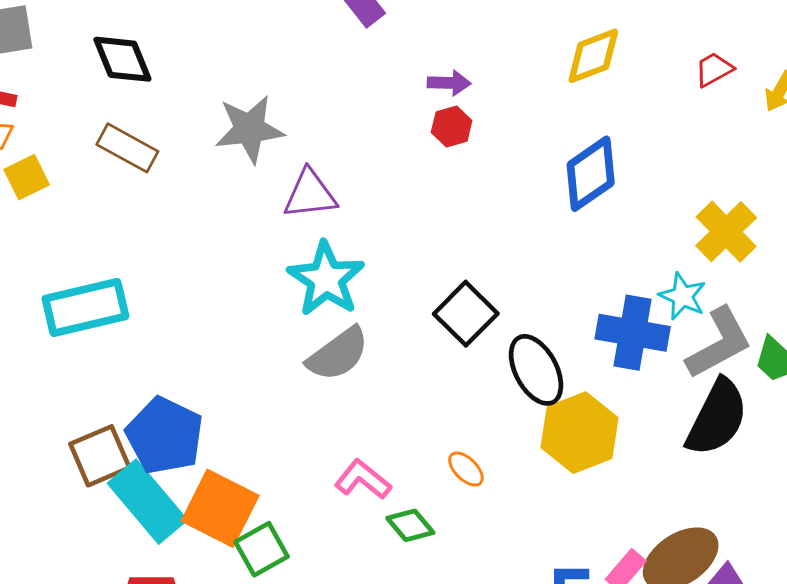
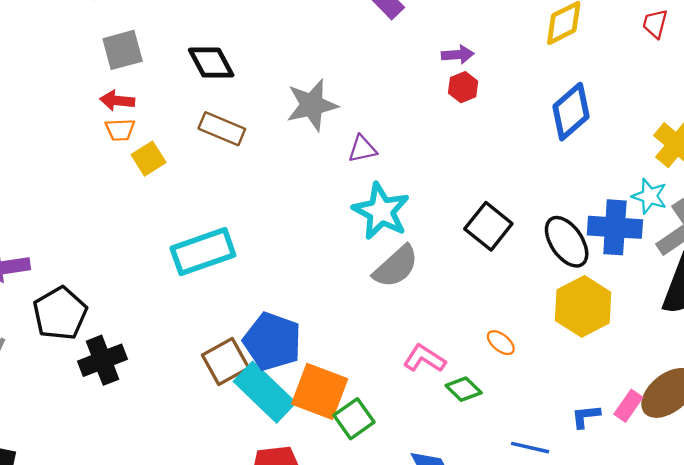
red trapezoid: (714, 69) -> (655, 24), turned -40
purple triangle: (310, 194) -> (362, 149), size x0.7
black ellipse: (536, 370) -> (567, 242), moved

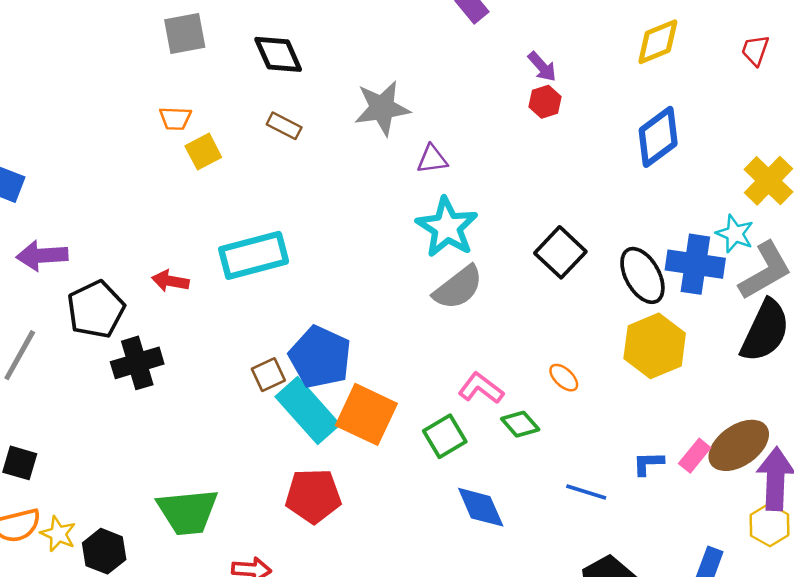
purple arrow: (458, 55) -> (542, 67), turned 48
red arrow: (117, 101) -> (170, 281), moved
brown rectangle: (222, 129) -> (284, 126), size x0.7
brown square: (226, 362) -> (268, 375), size x0.7
green square: (354, 419) -> (445, 436), moved

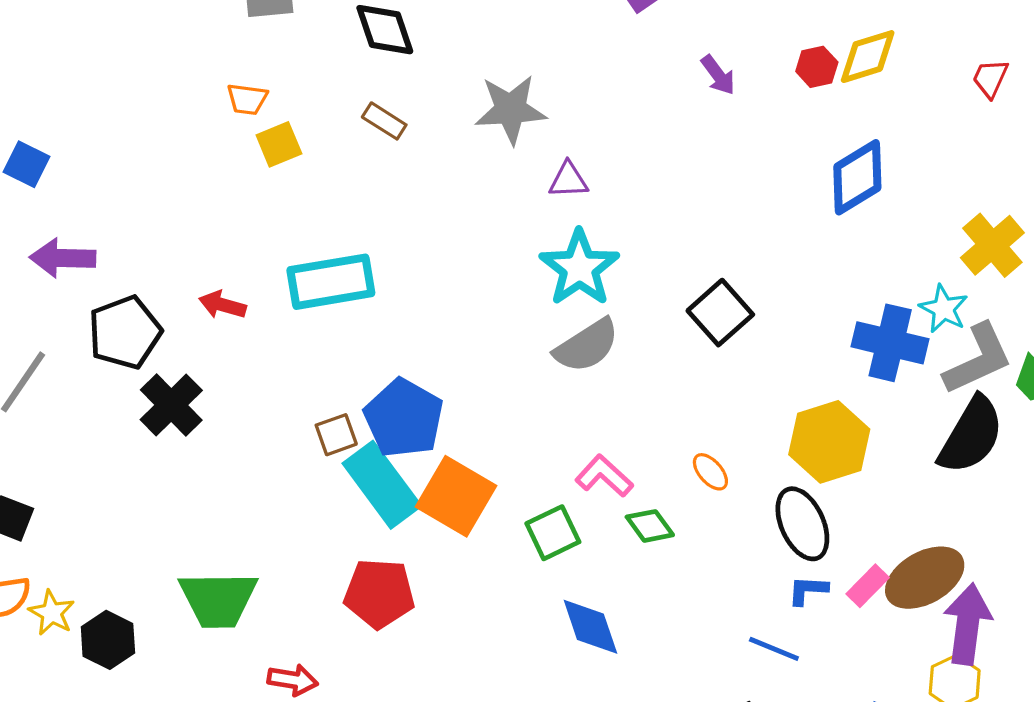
red hexagon: (545, 102) -> (817, 67), moved
black ellipse: (642, 275) -> (802, 524), moved
black cross: (137, 363) -> (171, 405), turned -33
blue line: (586, 492) -> (774, 649), moved

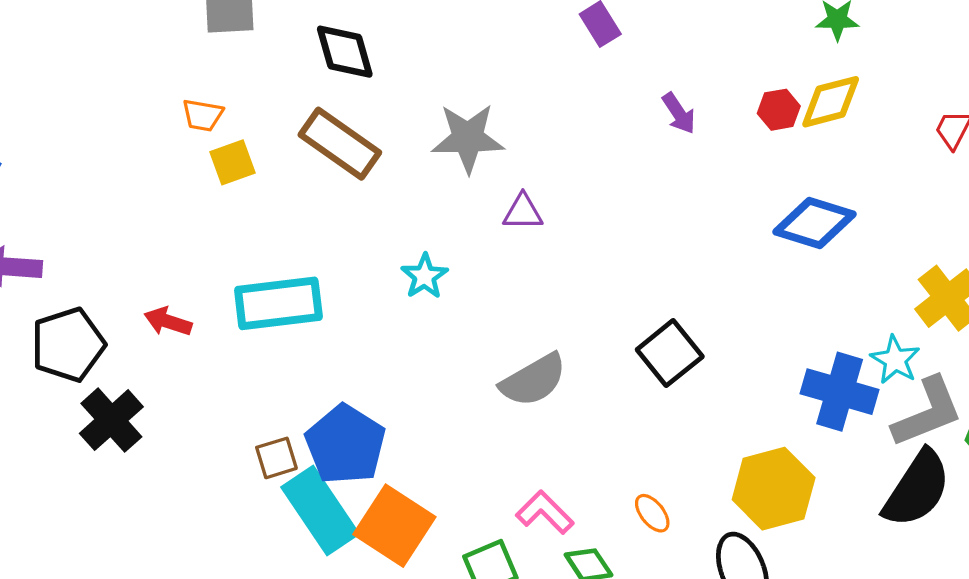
brown rectangle: (384, 121) -> (340, 144), size x1.8
blue diamond: (857, 177) -> (814, 223), turned 46
cyan star: (579, 268) -> (425, 276), moved, size x0.6

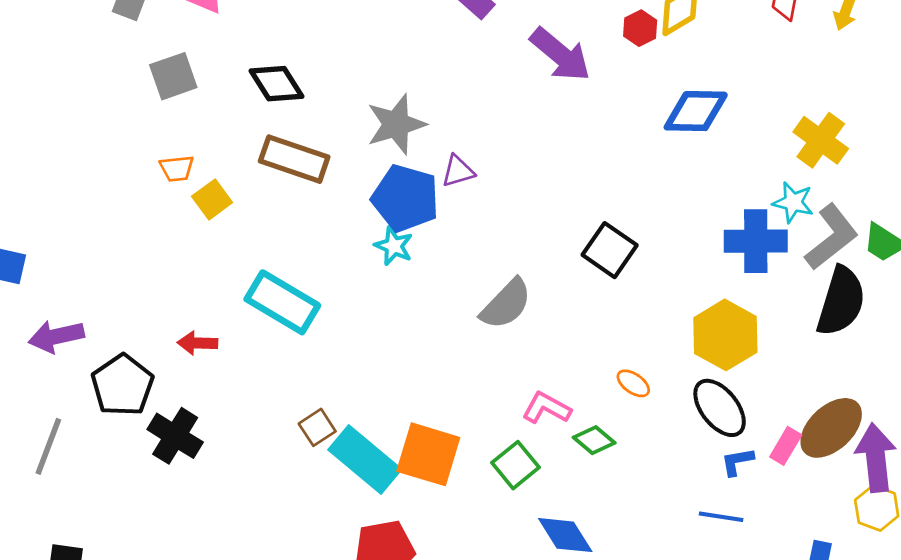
purple arrow: (679, 113) -> (560, 55), size x1.8
cyan rectangle: (278, 303) -> (282, 302), turned 54
blue pentagon: (345, 444) -> (405, 198), moved

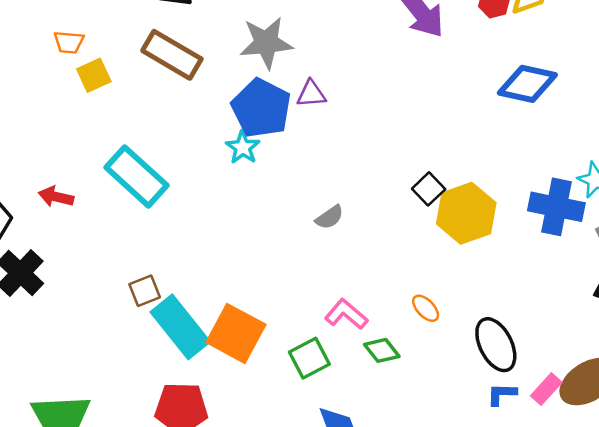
black square: (610, 250) -> (429, 189), size x0.7
gray semicircle: (506, 304) -> (330, 217), size x0.6
yellow hexagon: (725, 335) -> (466, 213), moved

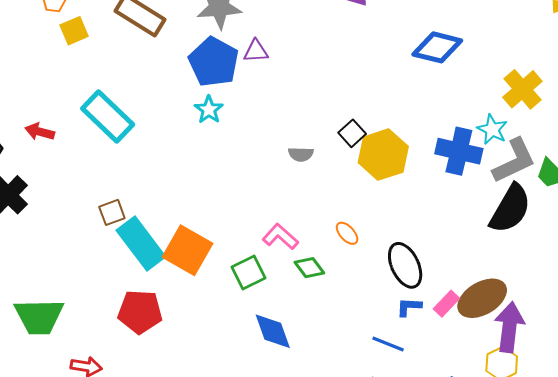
cyan star: (243, 147) -> (209, 110), moved
gray semicircle: (330, 217) -> (301, 154), moved, turned 35

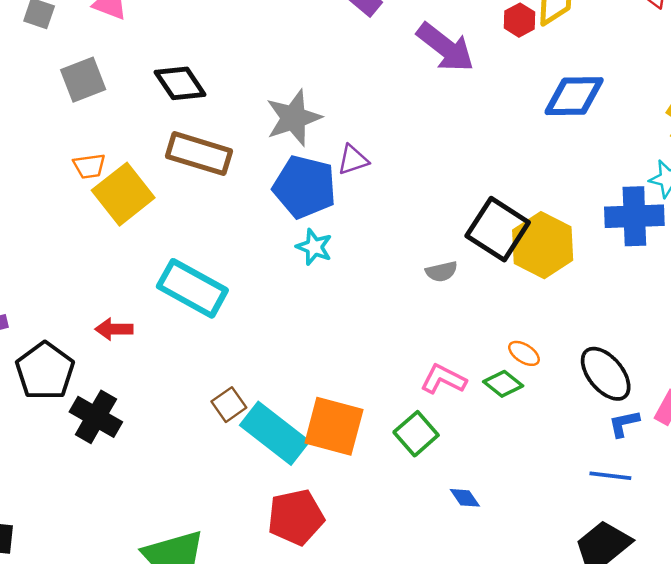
yellow square: (74, 31) -> (123, 194), size x1.6
black square: (352, 133) -> (498, 229), size x1.8
green diamond: (309, 268) -> (503, 384), moved
blue diamond: (273, 331) -> (465, 498), size x0.6

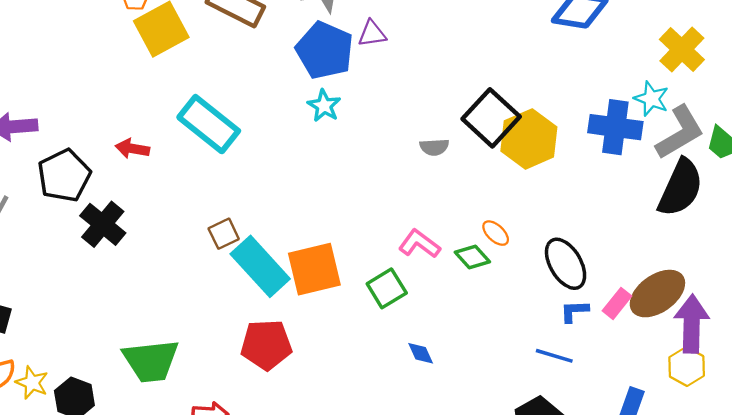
orange square: (334, 426) -> (314, 269), turned -38

